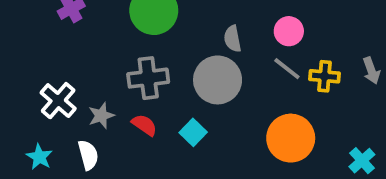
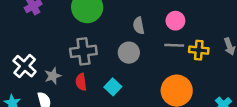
gray line: (287, 69) -> (174, 45), turned -36
gray circle: (218, 80) -> (129, 53), size x0.7
red semicircle: (144, 125) -> (81, 82), turned -133

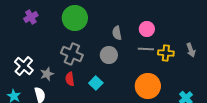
gray cross: (83, 51) -> (72, 54), turned 30

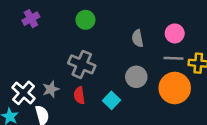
green circle: (75, 18) -> (85, 20), size x0.6
gray circle: (109, 55) -> (136, 77), moved
white cross: (24, 66) -> (24, 93), moved
orange circle: (148, 86) -> (175, 88), moved

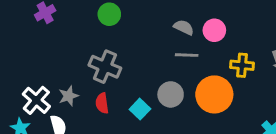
gray semicircle: (138, 38) -> (184, 27), moved, turned 126
gray line: (173, 58) -> (187, 55), moved
gray circle: (136, 77) -> (171, 94), moved

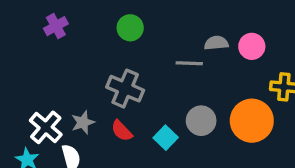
gray semicircle: (184, 27) -> (216, 43), turned -30
gray line: (187, 55) -> (189, 63), moved
red semicircle: (102, 103) -> (122, 131), turned -36

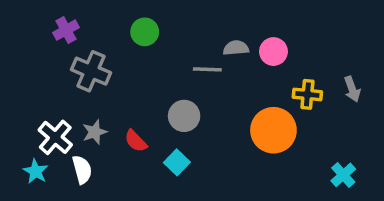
gray cross: (125, 89) -> (91, 71), moved
gray circle: (201, 121) -> (184, 116), moved
cyan square: (166, 138) -> (177, 162), moved

